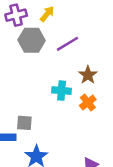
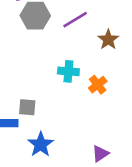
brown star: (88, 75) -> (108, 40), moved

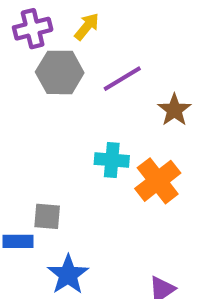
orange cross: (98, 85) -> (158, 181), size x1.5

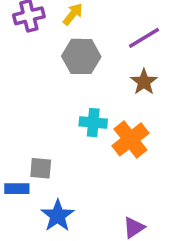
gray hexagon: (60, 72) -> (81, 56), moved
purple line: (122, 79) -> (144, 38), moved

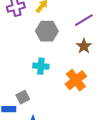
cyan cross: (93, 123) -> (41, 66), moved
gray square: (41, 168) -> (23, 97), turned -32

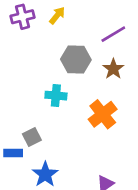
gray hexagon: (47, 31) -> (76, 59), moved

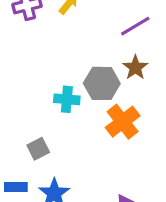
gray hexagon: (76, 59) -> (102, 83), moved
blue rectangle: (13, 153) -> (16, 187), moved

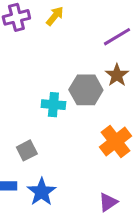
orange cross: (123, 122) -> (115, 142), moved

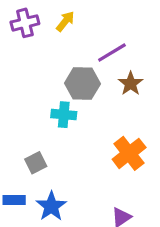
purple line: (117, 37) -> (112, 52), moved
gray hexagon: (86, 90) -> (82, 84), moved

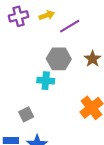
yellow arrow: (65, 21) -> (47, 15), turned 32
purple line: (112, 52) -> (70, 26), moved

